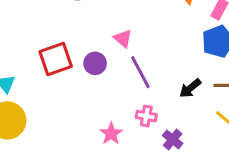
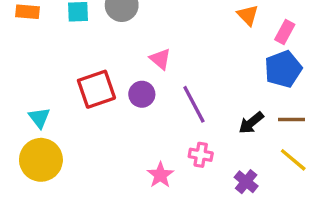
pink triangle: (123, 38) -> (160, 59), moved
purple cross: (173, 139) -> (246, 182), moved

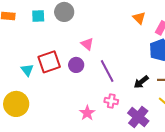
cyan triangle: (39, 118) -> (27, 70), moved
purple cross: (246, 182) -> (138, 117), size x1.5

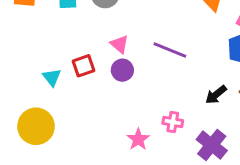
pink triangle: (87, 44) -> (119, 44), moved
red square: (49, 62) -> (84, 66), size x0.7
purple line: (107, 71) -> (170, 50), moved, turned -40

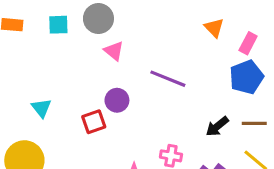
pink triangle: (119, 44) -> (114, 51), moved
red square: (84, 66) -> (94, 122), moved

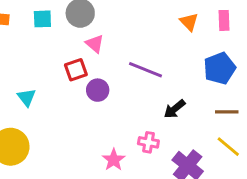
pink rectangle: (248, 43) -> (224, 20), moved, turned -30
red square: (94, 122) -> (76, 70), moved
black arrow: (217, 126) -> (175, 109), moved

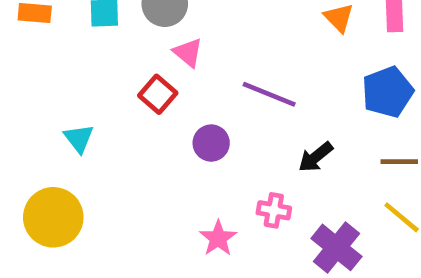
red square: (76, 70) -> (158, 94), turned -30
purple circle: (98, 90) -> (211, 143), moved

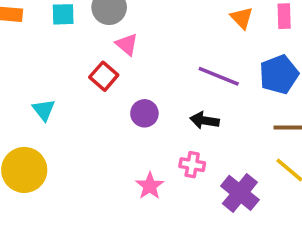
purple line: (269, 94) -> (219, 76), moved
black arrow: (316, 157) -> (205, 120), moved, turned 48

